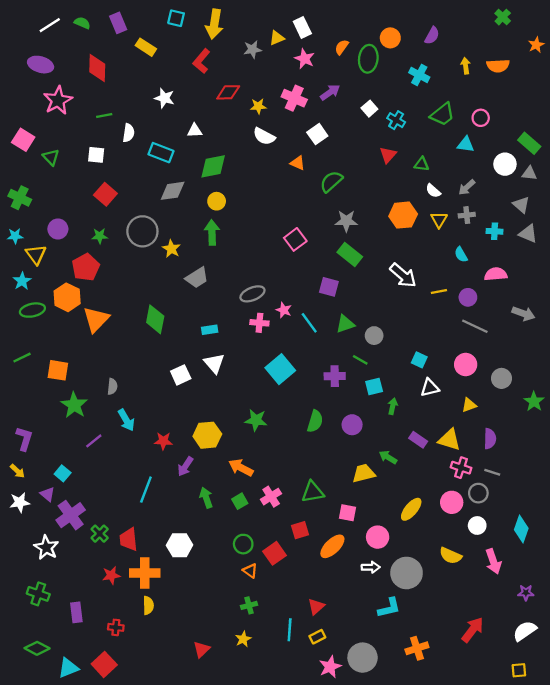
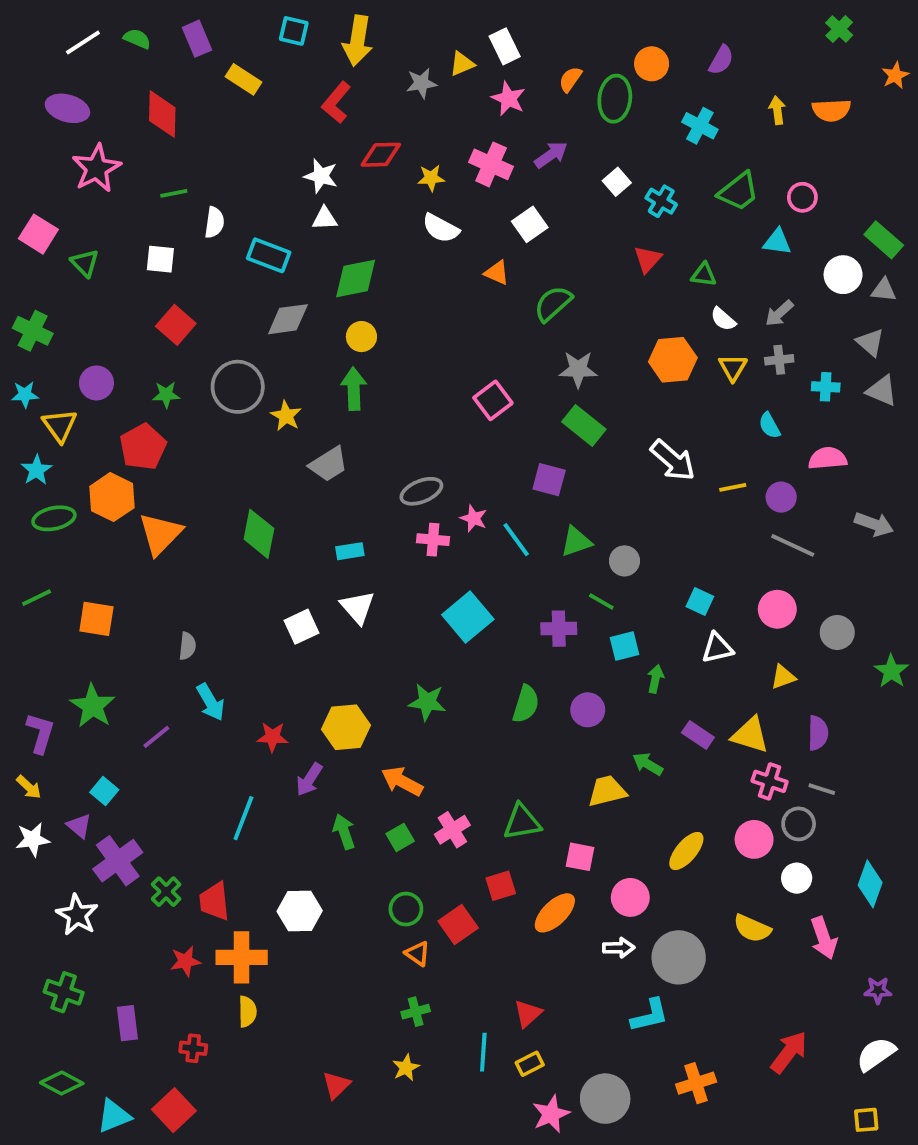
white star: (164, 98) -> (321, 176), moved
green star: (74, 405) -> (93, 706), moved

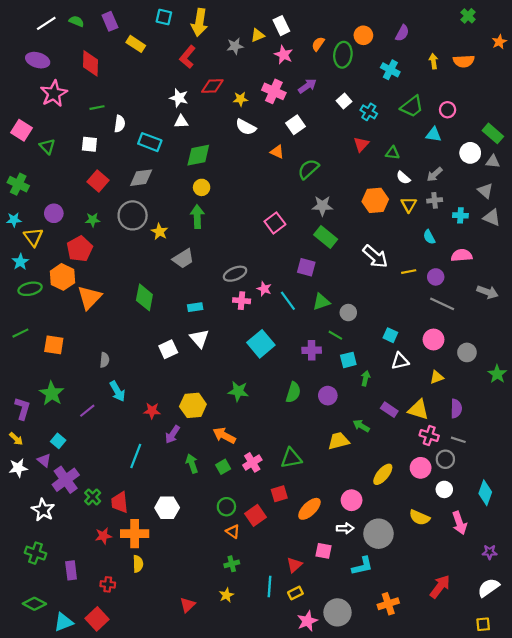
gray diamond: (288, 319) -> (141, 178), moved
pink square: (580, 857) -> (323, 551), moved

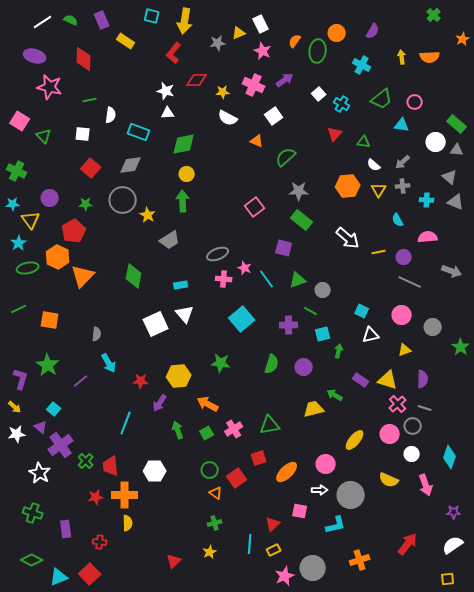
pink star: (54, 94) -> (50, 87), turned -30
white square: (168, 349) -> (156, 324), size x1.4
pink cross: (429, 435) -> (398, 404), turned 30

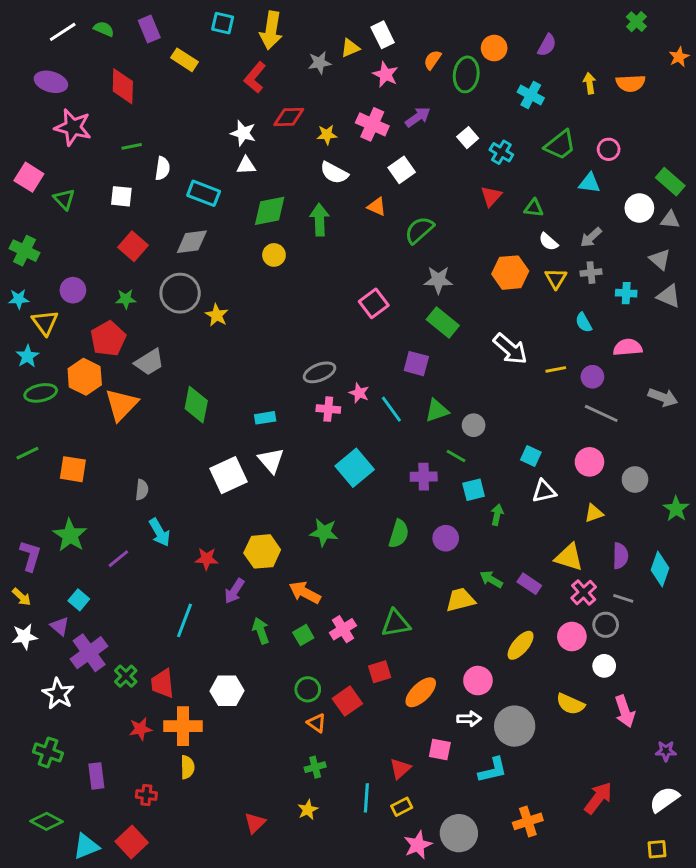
green arrow: (183, 201) -> (319, 220), moved
gray trapezoid: (170, 240) -> (149, 362), moved
purple rectangle: (361, 380) -> (529, 584), moved
cyan diamond: (450, 457) -> (660, 569), moved

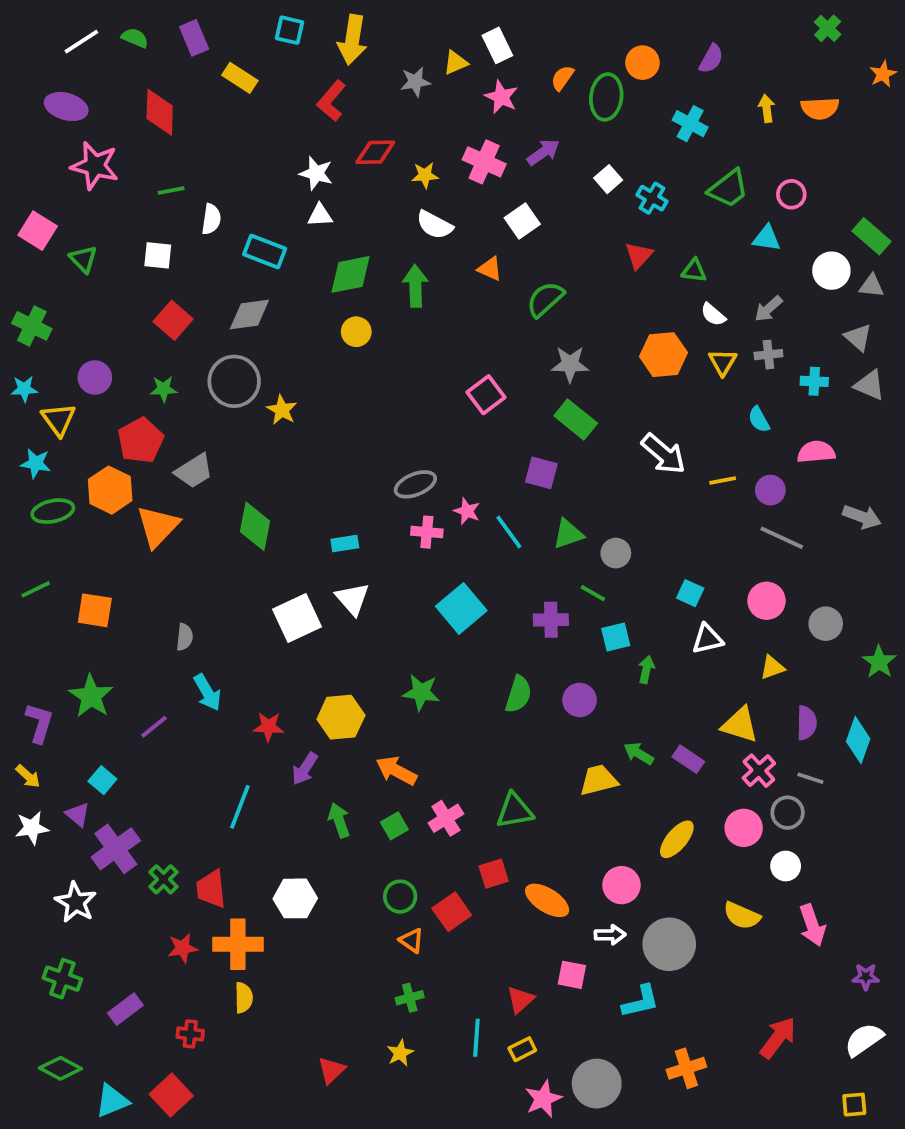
cyan star: (27, 356) -> (36, 463), turned -30
orange ellipse: (421, 692) -> (547, 900), turned 76
purple rectangle: (96, 776) -> (125, 1009), turned 60

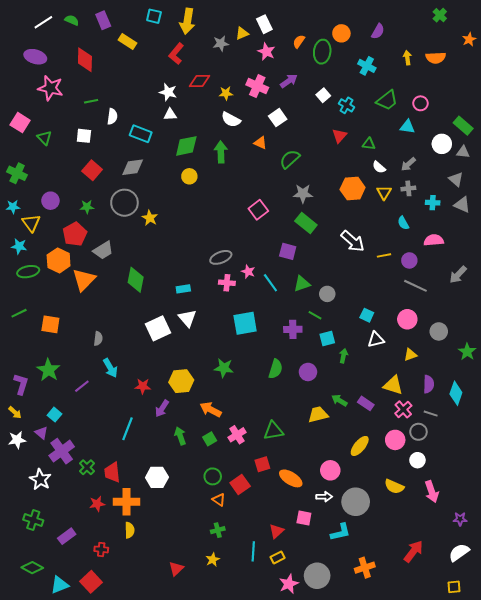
gray arrow: (862, 517) -> (458, 275), turned 114
cyan square: (461, 608) -> (245, 323), turned 30

